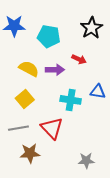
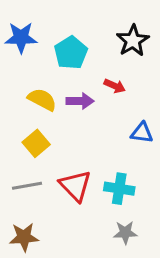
cyan pentagon: (49, 36) -> (71, 53), turned 30
cyan cross: (71, 100) -> (119, 189), moved
brown star: (30, 153) -> (24, 237), moved

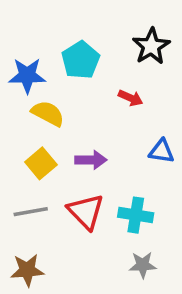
blue star: (21, 38) -> (27, 76), moved
purple arrow: (80, 101) -> (91, 160), moved

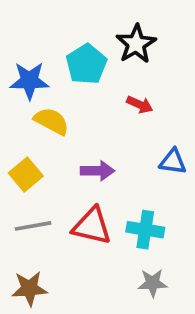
black star: (151, 46) -> (136, 44), moved
yellow square: (41, 163) -> (26, 174), moved
red triangle: (86, 212) -> (92, 226), turned -33

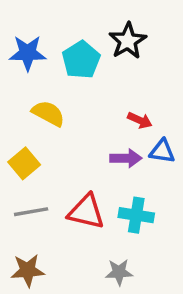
blue star: (29, 81) -> (28, 53), moved
red arrow: (140, 105) -> (140, 120), moved
purple arrow: (97, 171) -> (126, 158), moved
gray star: (153, 283) -> (119, 272), moved

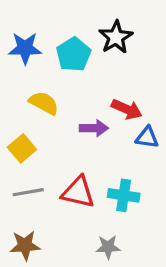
red arrow: (140, 120) -> (127, 109), size x1.4
purple arrow: (126, 158) -> (94, 128), moved

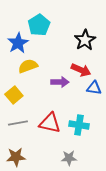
black star: (116, 37) -> (85, 40), moved
blue star: (25, 48) -> (18, 43), moved, turned -30
cyan pentagon: (74, 54) -> (39, 25), moved
yellow semicircle: (44, 103) -> (28, 66), turned -48

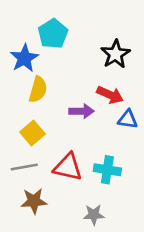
yellow semicircle: (28, 66) -> (38, 89), turned 126
yellow square: (14, 95) -> (32, 133), moved
brown star: (16, 157) -> (34, 201), moved

